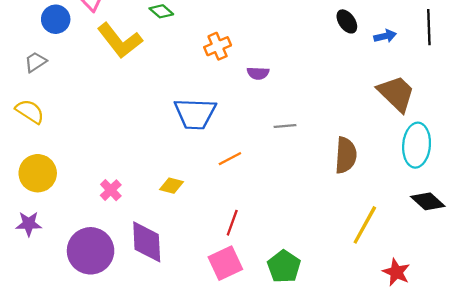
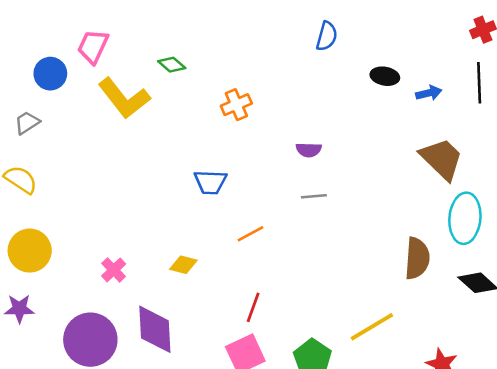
black ellipse: (347, 21) -> (385, 76), turned -45
purple semicircle: (258, 73) -> (309, 150), moved
blue trapezoid: (195, 114) -> (210, 182), size x0.7
brown semicircle: (346, 155) -> (417, 258), moved
yellow line: (365, 225) -> (372, 327), moved, turned 30

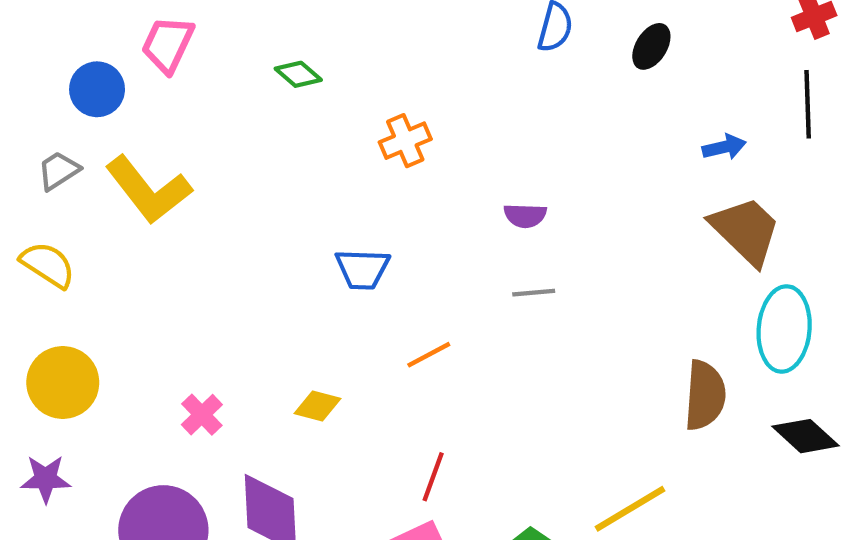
black ellipse: (385, 76) -> (651, 46), moved, turned -68
blue arrow: (429, 93) -> (724, 147), moved
yellow L-shape: (124, 98) -> (148, 190), moved

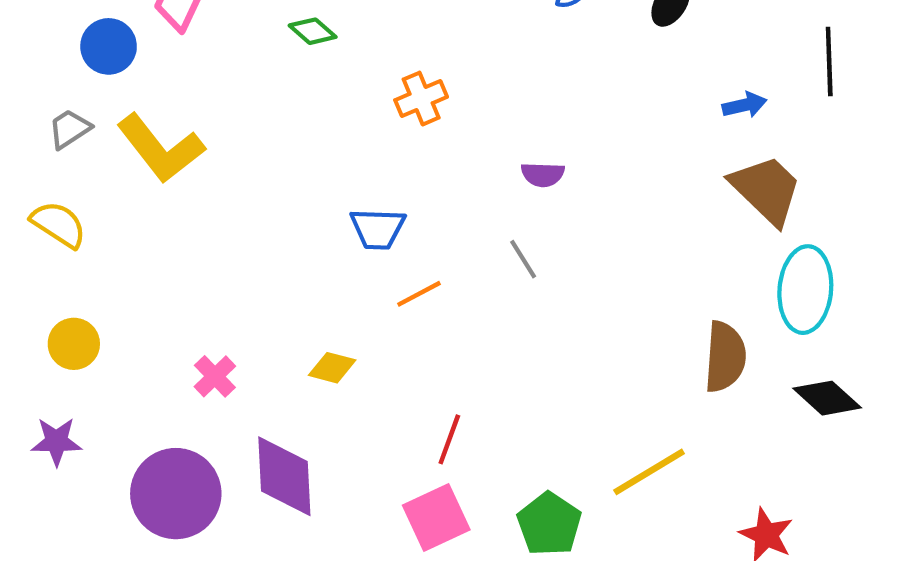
gray line: (534, 293) -> (523, 259), moved, turned 63
orange line: (429, 355) -> (419, 294), moved
yellow circle: (63, 382) -> (74, 344), size x0.7

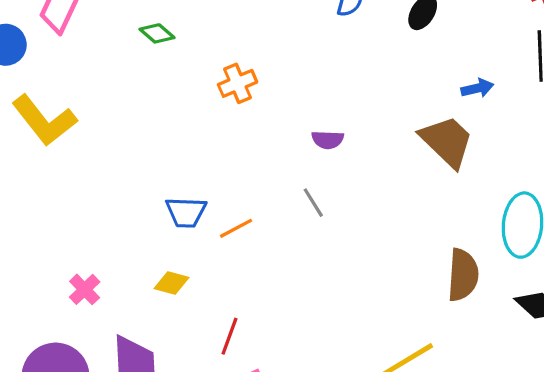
brown trapezoid: (766, 190) -> (447, 141), moved
blue trapezoid: (378, 229) -> (186, 212), moved
red line: (449, 439) -> (229, 336), moved

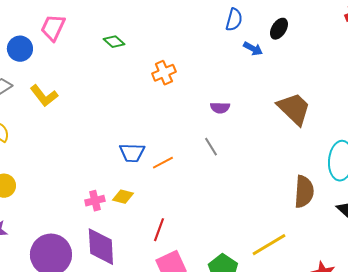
blue arrow: (477, 88) -> (253, 49), moved, turned 42
yellow L-shape: (44, 120) -> (44, 96), size x0.7
pink cross: (85, 289) -> (95, 201), moved, turned 30

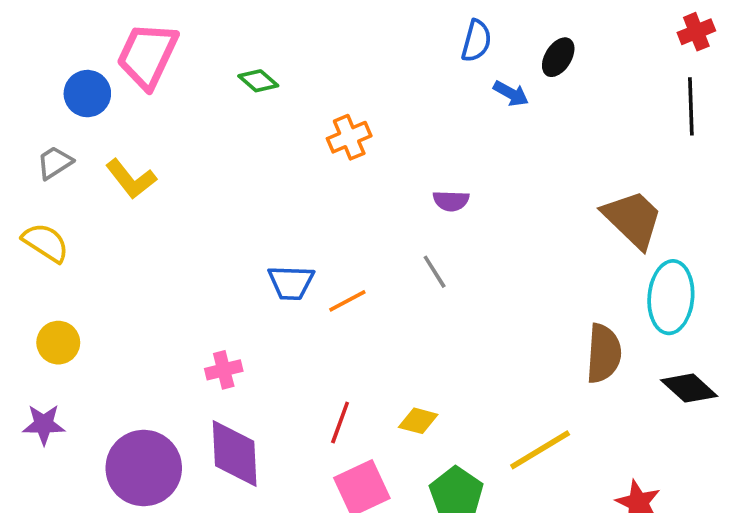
pink trapezoid: (53, 28) -> (147, 55), size x1.4
brown trapezoid: (294, 109) -> (633, 219), moved
yellow diamond: (123, 197) -> (418, 421), moved

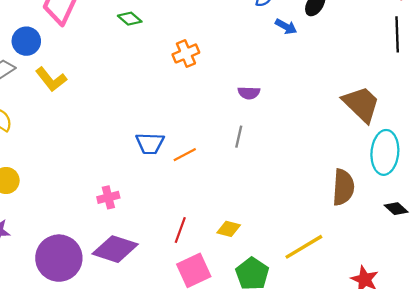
blue circle: (87, 94) -> (26, 41), moved
gray line: (435, 272) -> (239, 137), turned 45
black diamond: (689, 388) -> (396, 209), size x0.7
purple diamond: (235, 453) -> (115, 249), turned -69

